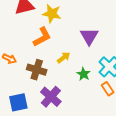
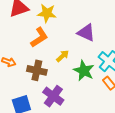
purple triangle: (89, 36) -> (86, 33), turned -30
green star: (84, 74) -> (84, 71), size x1.5

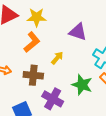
green star: (84, 71) -> (82, 85), moved

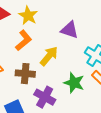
yellow star: (37, 17) -> (28, 16), turned 30
yellow arrow: (57, 58) -> (49, 56), size x1.5

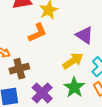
yellow arrow: (49, 56) -> (73, 61), moved
brown cross: (25, 74) -> (19, 69), moved, turned -36

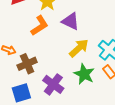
purple triangle: (85, 35) -> (71, 21), moved

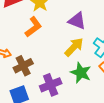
purple triangle: (71, 21) -> (77, 21), moved
purple cross: (53, 84) -> (51, 85), turned 35

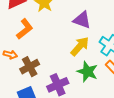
orange L-shape: (33, 27) -> (25, 29), moved

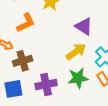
green star: (87, 72) -> (78, 78), turned 30

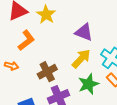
brown cross: (23, 61) -> (47, 72), moved

